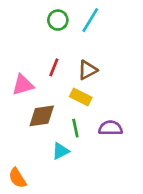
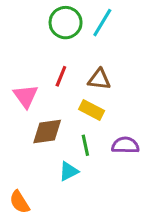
green circle: (58, 20) -> (66, 23), size x1.4
brown triangle: (88, 70) -> (99, 79), turned 35
pink triangle: (23, 85) -> (26, 96), turned -50

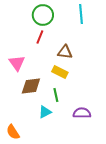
cyan line: (102, 23) -> (81, 14), moved, turned -36
red line: (61, 76) -> (40, 37), moved
purple semicircle: (125, 145) -> (82, 113), moved

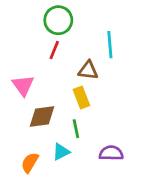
cyan line: (81, 14) -> (110, 45), moved
yellow rectangle: (60, 72) -> (81, 98), turned 42
orange semicircle: (13, 132) -> (30, 163), moved, turned 63

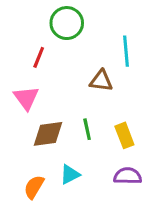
red line: (54, 50) -> (39, 57), moved
yellow rectangle: (81, 98) -> (124, 135), moved
green line: (76, 129) -> (87, 129), moved

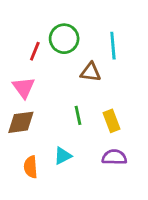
green circle: (67, 23) -> (64, 39), moved
brown diamond: (48, 134) -> (21, 122), moved
orange semicircle: (34, 187) -> (31, 167), turned -35

